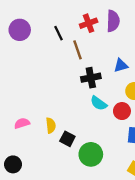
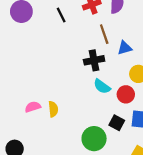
brown line: (77, 50) -> (104, 34), moved
pink semicircle: (22, 123) -> (33, 107), moved
black square: (67, 139) -> (117, 123), moved

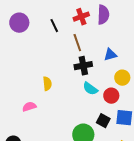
brown line: (104, 34) -> (77, 43), moved
yellow semicircle: (53, 109) -> (47, 84), moved

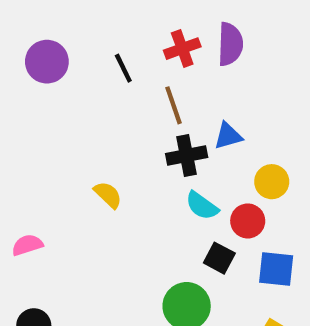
blue triangle: (110, 55) -> (228, 136), moved
yellow semicircle: (47, 84) -> (108, 195), turned -40
pink semicircle: (29, 107) -> (27, 245), moved
black square: (103, 121) -> (219, 258), moved

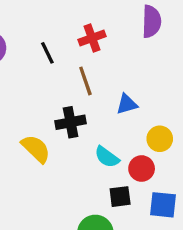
purple semicircle: (230, 44) -> (151, 21), moved
black cross: (187, 155) -> (71, 122), moved
yellow semicircle: (108, 195) -> (36, 149), size x1.4
black square: (219, 258) -> (120, 197), turned -35

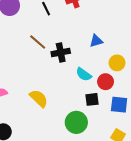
brown line: (85, 81) -> (38, 42), moved, turned -30
yellow semicircle: (36, 149) -> (39, 98), moved

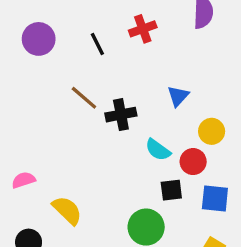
blue triangle: (96, 41) -> (178, 96), turned -32
yellow semicircle: (39, 98) -> (67, 210), moved

